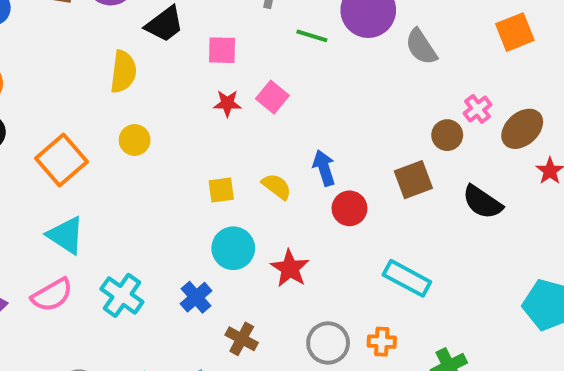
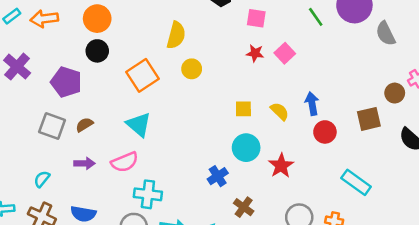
green line: (312, 36) -> (316, 17), turned 30
yellow semicircle: (123, 72) -> (176, 35), moved
cyan cross: (122, 295) -> (148, 194), moved, turned -36

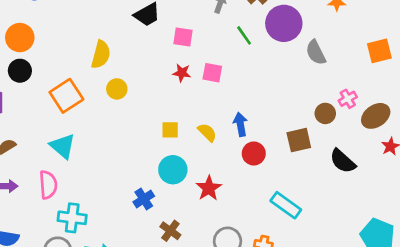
pink square: (285, 53) -> (212, 73), turned -36
pink semicircle: (125, 162) -> (48, 185), turned -72

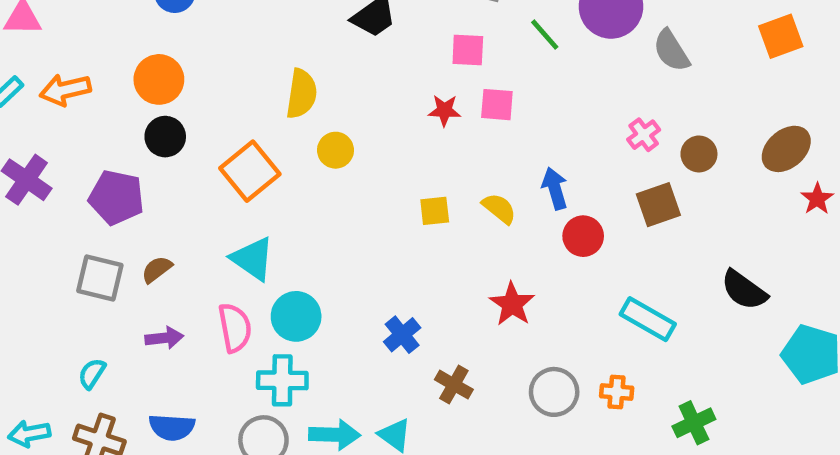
pink square: (183, 37) -> (468, 50), moved
pink cross: (348, 99) -> (644, 135), moved
black semicircle: (343, 161) -> (744, 290), moved
cyan circle: (173, 170) -> (296, 316), moved

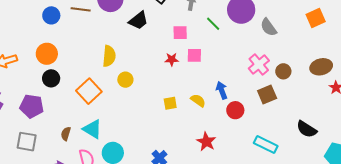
pink cross: (644, 135) -> (259, 64), size x1.5
brown ellipse: (786, 149) -> (321, 67), turned 30
brown semicircle: (157, 269) -> (66, 134), moved, turned -32

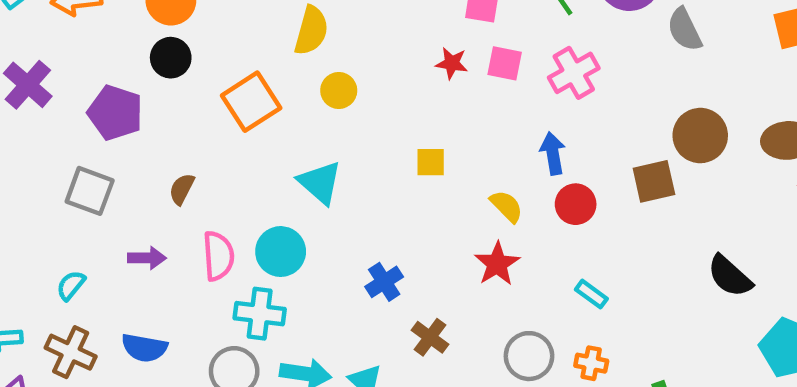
pink cross: (259, 64) -> (574, 73), moved
brown circle: (283, 71) -> (700, 136), size x1.5
yellow semicircle: (198, 100) -> (506, 206), moved
cyan triangle: (92, 129) -> (320, 183), moved
cyan rectangle: (266, 144) -> (591, 294), moved, size x0.6

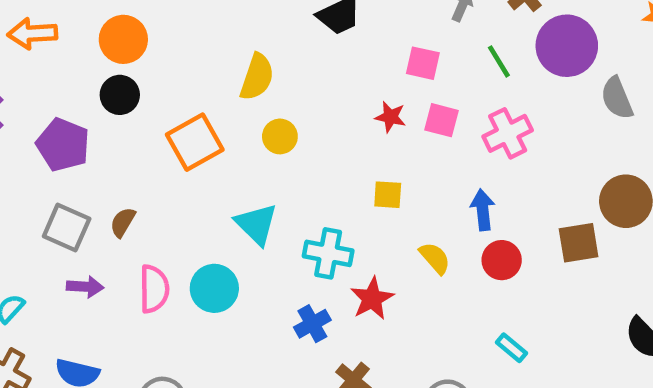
yellow square: (431, 162) -> (388, 195), moved
gray square: (90, 191) -> (67, 228), moved
red star: (497, 264) -> (372, 299), moved
cyan cross: (260, 314) -> (328, 253), moved

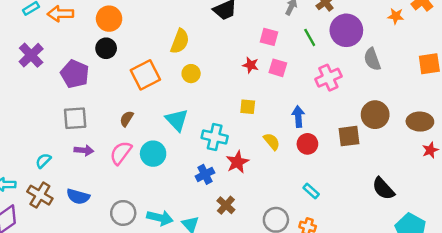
pink cross: (508, 133) -> (328, 78), moved
brown semicircle: (123, 222) -> (127, 119), moved
gray square: (67, 228) -> (75, 118), turned -30
pink semicircle: (154, 289) -> (121, 153), turned -145

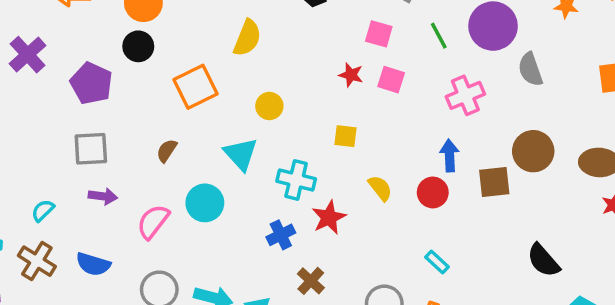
yellow circle: (191, 74) -> (269, 106), moved
blue arrow: (298, 117) -> (449, 155), moved
pink semicircle: (121, 153) -> (153, 222), moved

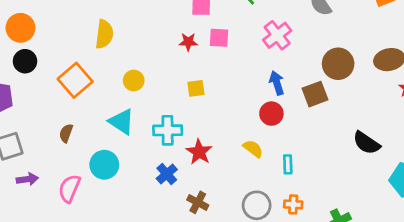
yellow semicircle: (380, 188) -> (253, 149), moved
cyan rectangle: (437, 262) -> (288, 164), turned 60

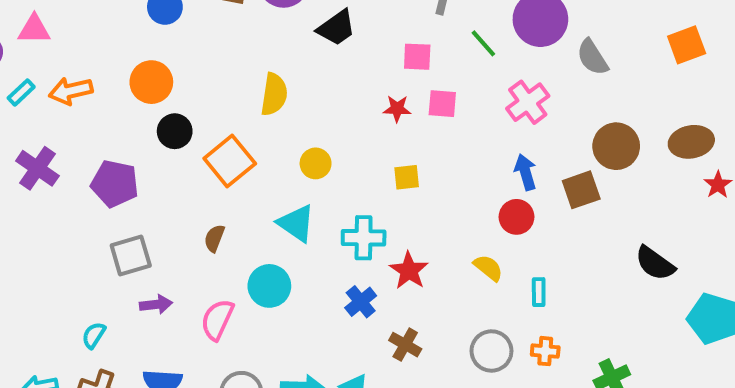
black circle: (25, 61) -> (175, 131), moved

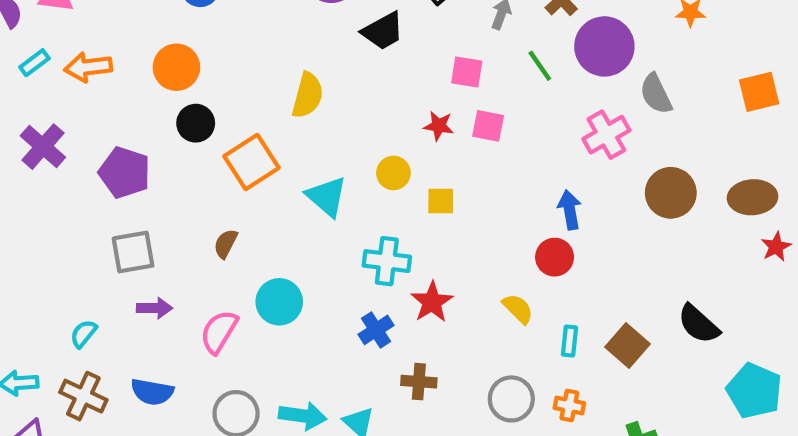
pink cross: (528, 102) -> (606, 135), moved
yellow circle: (316, 163) -> (393, 173), moved
brown square: (581, 190) -> (628, 345), moved, turned -36
cyan triangle: (296, 223) -> (327, 196), moved
brown cross: (405, 345) -> (419, 382), turned -32

